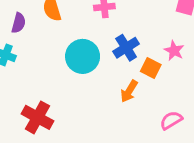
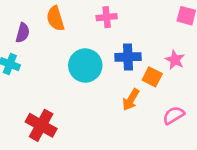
blue cross: (126, 48) -> (128, 57), turned 30
pink semicircle: (171, 120) -> (174, 115), moved

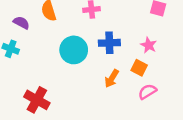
purple semicircle: (23, 33) -> (21, 23), turned -77
orange square: (152, 77) -> (139, 68), moved

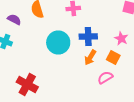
orange arrow: (112, 78) -> (90, 58), moved
pink semicircle: (147, 92) -> (105, 78), moved

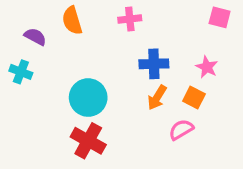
cyan circle: (58, 42) -> (88, 98), moved
red cross: (27, 84) -> (88, 141), moved

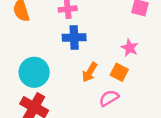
blue cross: (154, 64) -> (74, 37), moved

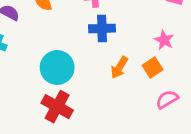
orange square: (119, 72) -> (153, 68), turned 30
pink semicircle: (109, 98) -> (167, 99), moved

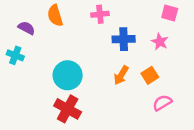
blue cross: (102, 28) -> (124, 39), moved
pink star: (164, 40) -> (160, 42), moved

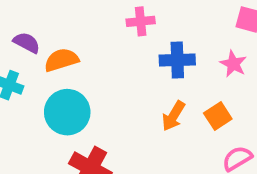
orange semicircle: (55, 15) -> (61, 60), moved, turned 90
cyan circle: (68, 75) -> (67, 112), moved

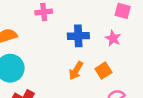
pink cross: (141, 21) -> (44, 12), moved

